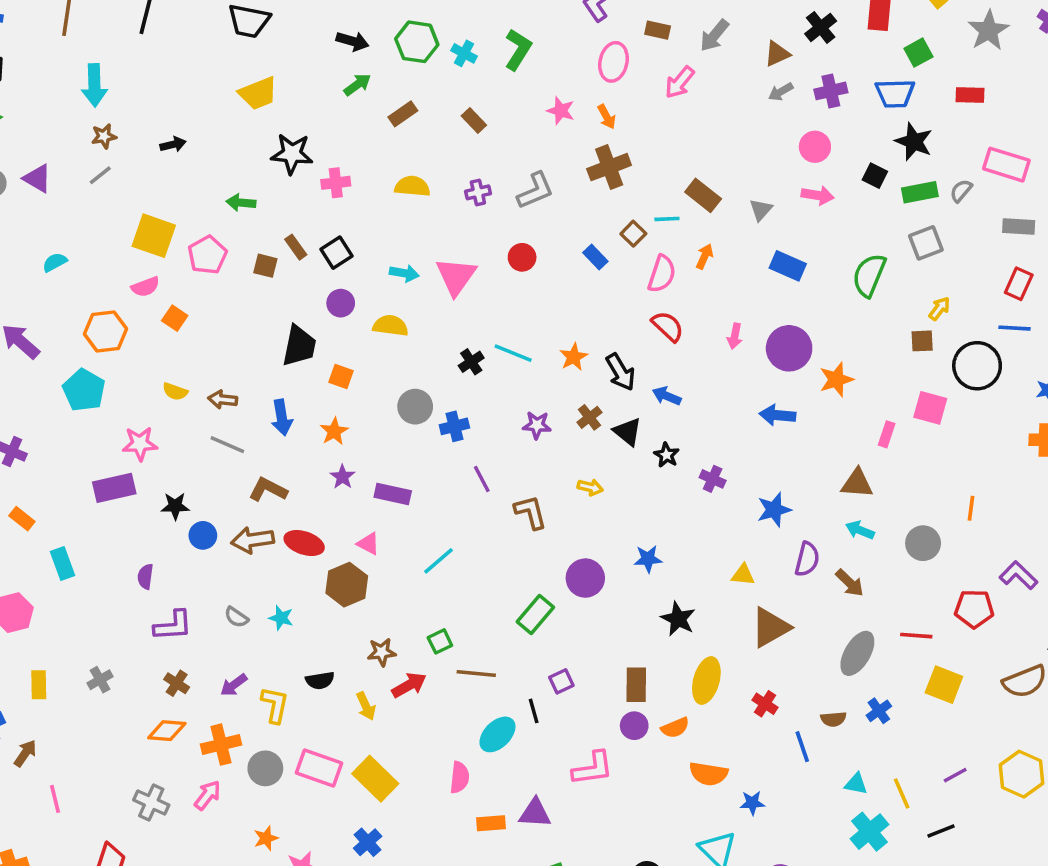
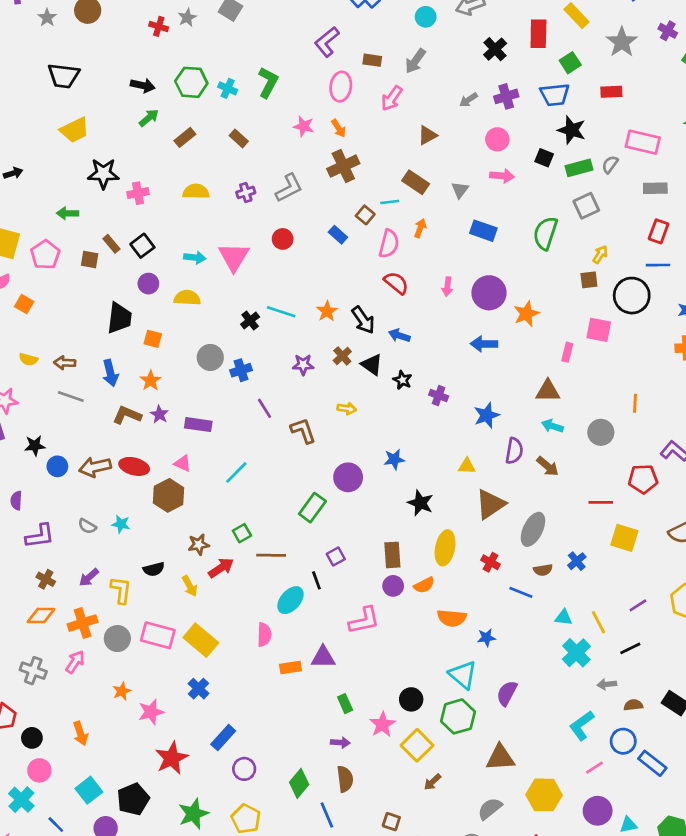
brown triangle: (777, 54) -> (427, 135), moved
brown L-shape: (268, 490) -> (127, 415), moved
gray ellipse: (857, 653) -> (533, 529), moved
blue line: (802, 747) -> (521, 592), turned -45

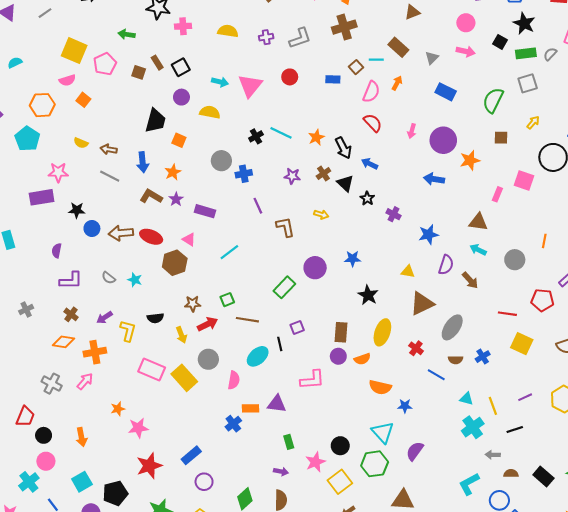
blue rectangle: (338, 235) -> (333, 79), turned -48
brown square: (589, 280) -> (501, 138), moved
gray circle: (117, 639) -> (208, 359), moved
blue cross: (199, 689) -> (233, 424), moved

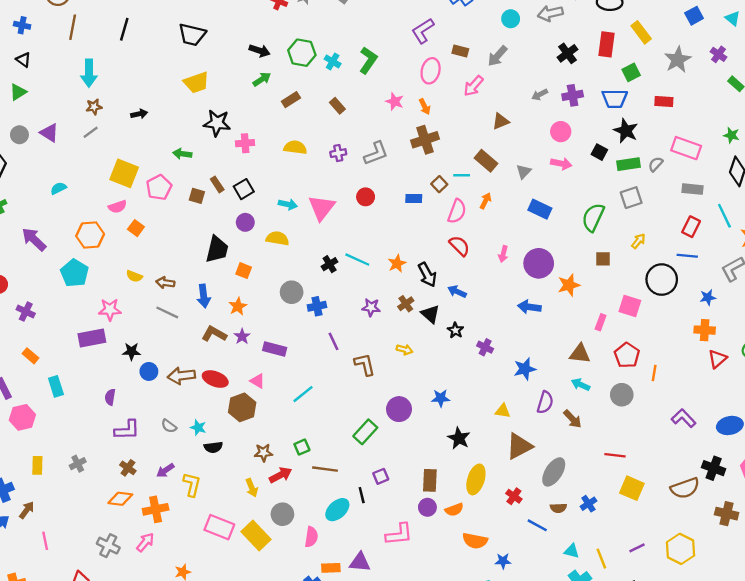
red pentagon: (542, 300) -> (627, 355), moved, turned 30
black semicircle: (155, 318) -> (213, 447), moved

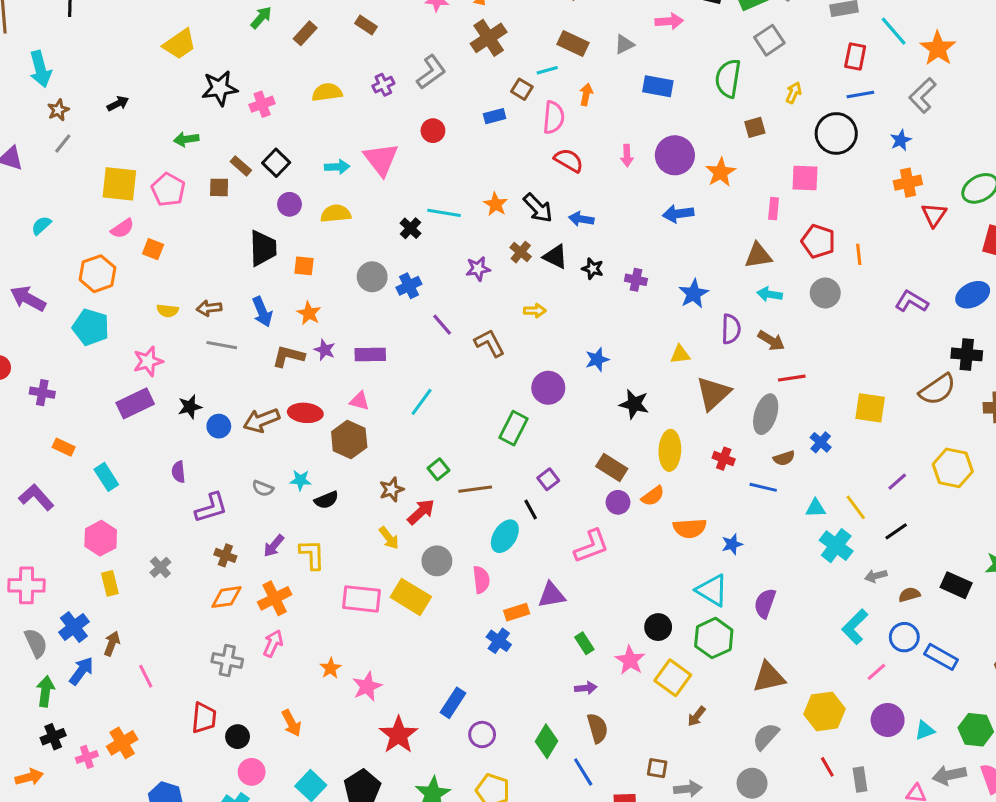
gray triangle: (524, 172) -> (624, 44), turned 35
pink hexagon: (22, 417) -> (101, 538), moved
red line: (615, 455) -> (792, 378), moved
brown rectangle: (430, 480) -> (612, 468), turned -45

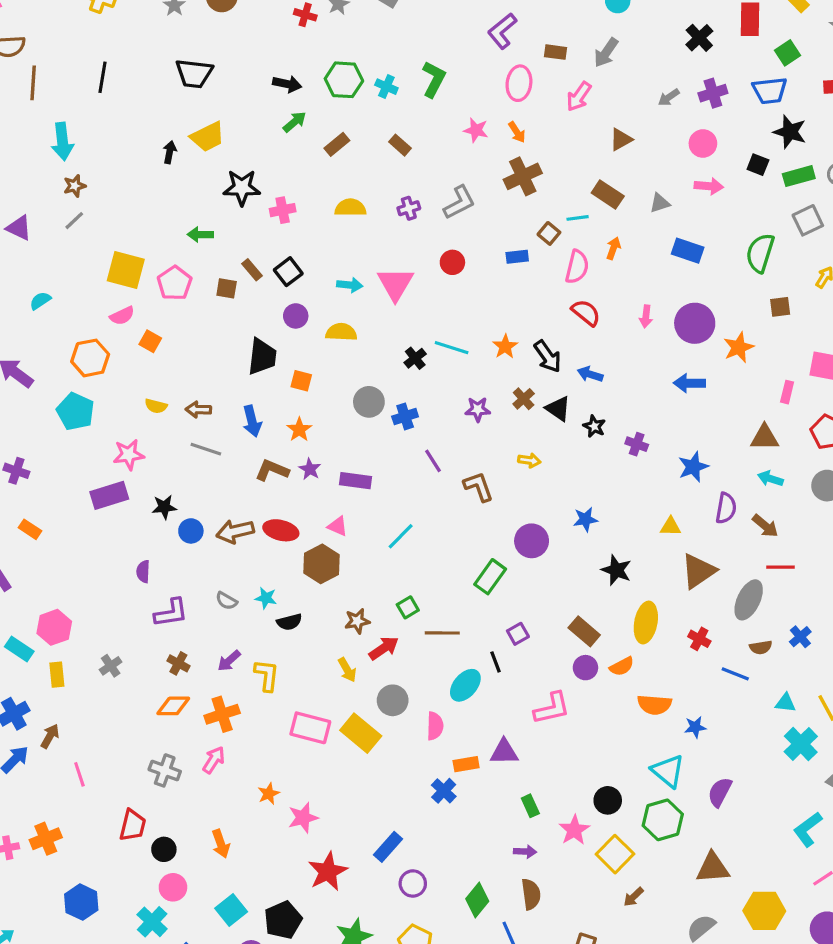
black arrow: (118, 104) -> (170, 152), moved, turned -60
cyan rectangle: (106, 477) -> (19, 649), moved, turned -32

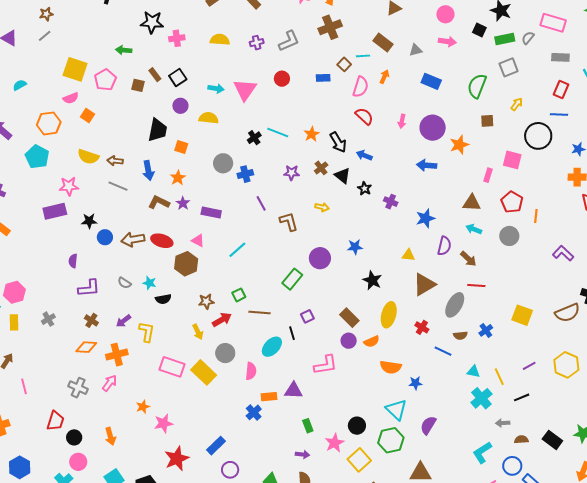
yellow semicircle: (156, 406) -> (88, 157), size x1.5

